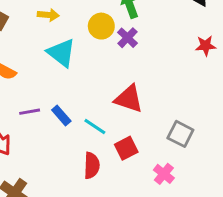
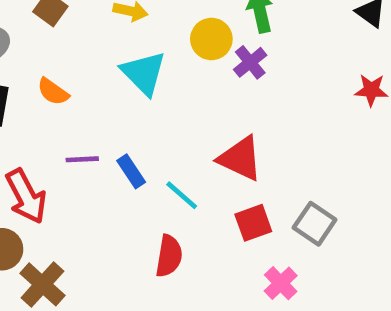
red square: (126, 148) -> (253, 223), moved

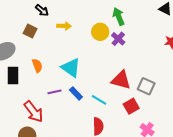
cyan triangle: (144, 73) -> (71, 68), moved
orange semicircle: (53, 92) -> (37, 66), turned -136
gray square: (315, 224) -> (146, 86), moved

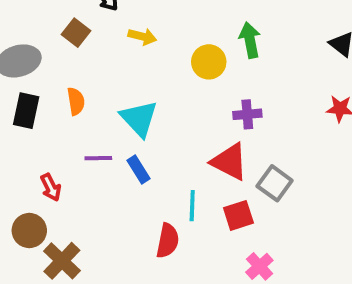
purple cross: (118, 39) -> (247, 114), moved, turned 32
cyan line: (99, 100) -> (192, 206), moved, turned 49
red arrow: (34, 112) -> (51, 187), size x0.6

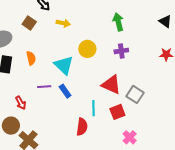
yellow circle: (209, 62) -> (87, 49), moved
purple cross: (247, 114) -> (121, 51), moved

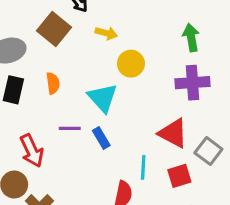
brown square: (29, 23) -> (54, 29), size x1.5
yellow circle: (87, 49) -> (131, 64), moved
purple cross: (121, 51) -> (192, 83), size x1.5
red arrow: (21, 103) -> (32, 151), size x1.5

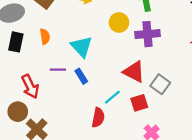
yellow circle: (131, 64) -> (119, 22), moved
cyan line: (143, 167) -> (112, 97), turned 48

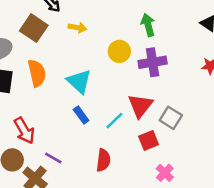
orange semicircle: (45, 37) -> (37, 73), size x1.5
purple line: (58, 70) -> (53, 158), moved, turned 35
red triangle: (134, 72) -> (140, 106), turned 45
cyan line: (112, 97) -> (114, 121), moved

